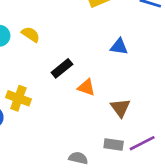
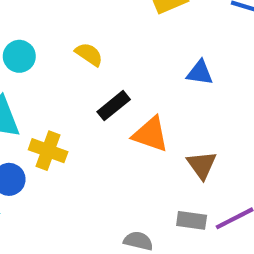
yellow semicircle: (31, 34) -> (89, 54), moved
orange triangle: (86, 87) -> (151, 134), size x1.4

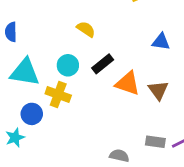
cyan circle: (19, 56) -> (68, 65), moved
brown triangle: (202, 165) -> (158, 90), moved

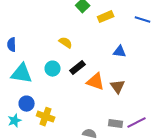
yellow cross: (58, 94) -> (46, 117), moved

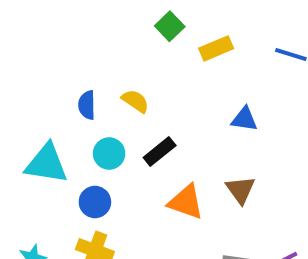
blue semicircle: (12, 45) -> (87, 105), moved
orange triangle: (96, 82) -> (186, 202), moved
blue circle: (27, 104) -> (95, 202), moved

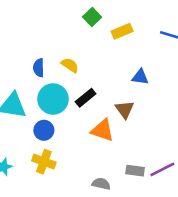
cyan circle: (109, 154) -> (53, 99), size x1.5
brown triangle: (240, 190) -> (125, 109), moved

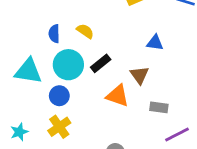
yellow cross: (44, 162) -> (59, 127), turned 35
gray rectangle: (135, 171) -> (159, 107), moved

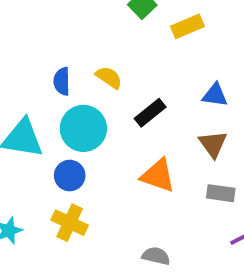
black rectangle: (101, 63) -> (150, 113), moved
brown triangle: (139, 75) -> (213, 144), moved
yellow cross: (59, 127) -> (70, 223), turned -30

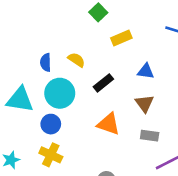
yellow rectangle: (187, 26) -> (121, 38), moved

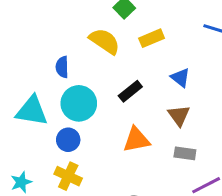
yellow semicircle: (76, 60) -> (105, 41), moved, size x1.5
blue triangle: (146, 71) -> (180, 78), turned 30
orange triangle: (109, 124) -> (136, 140), turned -30

